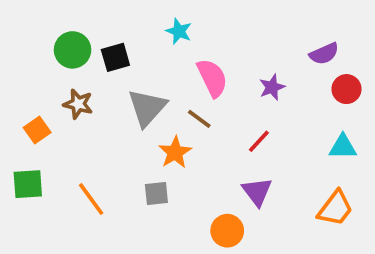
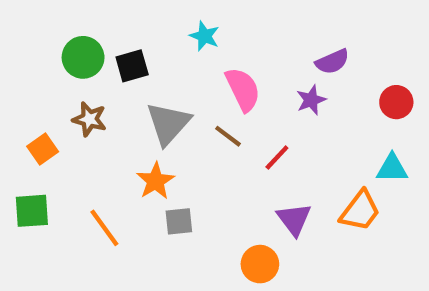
purple semicircle: (324, 54) -> (332, 62), moved
red line: (259, 141) -> (277, 158), moved
orange star: (175, 152) -> (155, 181), moved
orange trapezoid: (335, 208) -> (360, 211), moved

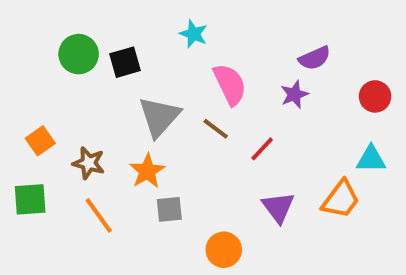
brown star: (89, 119) -> (89, 163), moved
orange circle: (260, 264) -> (224, 250), moved

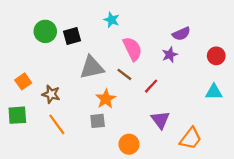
gray triangle: (159, 117) -> (92, 67), turned 36
orange star: (147, 171) -> (106, 99), moved
orange trapezoid: (341, 199) -> (191, 138), moved

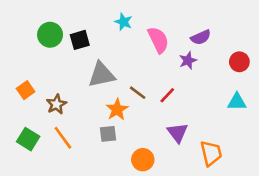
pink semicircle: (132, 49) -> (158, 40), moved
brown line: (124, 74) -> (138, 93), moved
brown star: (51, 94) -> (56, 104), turned 30
green square: (17, 115) -> (28, 139), moved, turned 36
orange trapezoid: (191, 138) -> (211, 153), turned -50

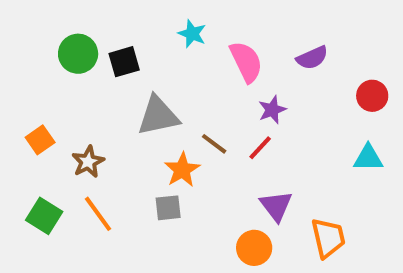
purple star: (188, 60) -> (272, 110), moved
orange circle: (143, 160) -> (254, 248), moved

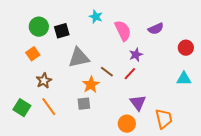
orange square: (40, 140) -> (33, 54), moved

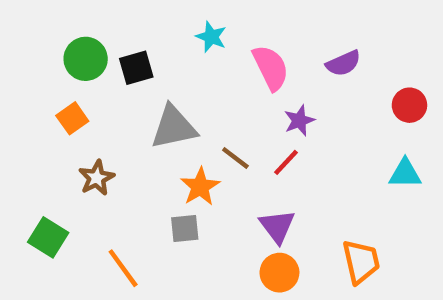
purple triangle: (138, 103) -> (277, 226), moved
orange line: (49, 107) -> (123, 268), moved

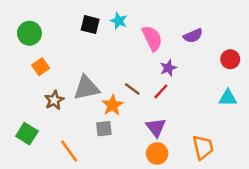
green circle: (86, 59) -> (29, 33), moved
black square: (136, 68) -> (90, 25), moved, turned 30
gray triangle: (174, 127) -> (86, 88), moved

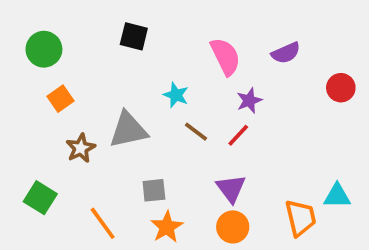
cyan star: (119, 21) -> (176, 95), moved
cyan triangle: (228, 98) -> (337, 196), moved
orange star: (112, 105) -> (167, 227), moved

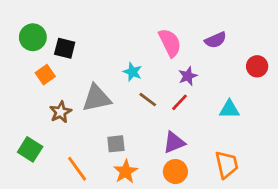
black square: (134, 36) -> (65, 48), moved
purple triangle: (231, 188) -> (174, 142), turned 45
cyan triangle: (337, 196) -> (229, 109), moved

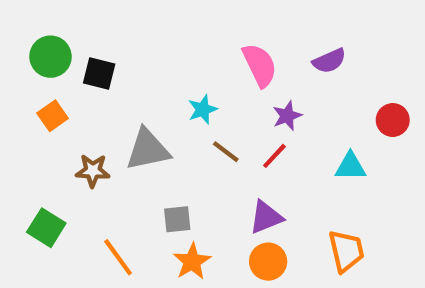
red circle: (257, 66) -> (393, 120), moved
cyan star: (133, 72) -> (203, 109), turned 30
orange square: (45, 75) -> (53, 116), moved
brown star: (61, 112) -> (93, 171), turned 30

